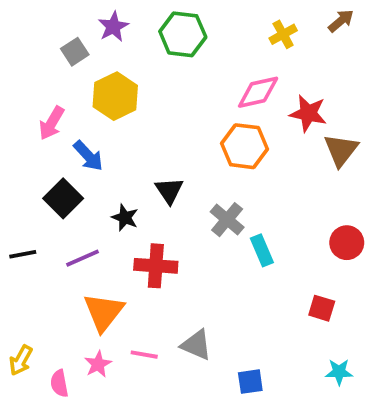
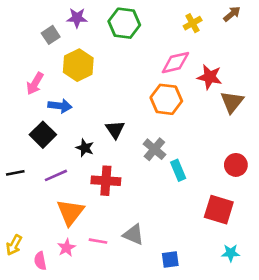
purple star: (113, 27) -> (77, 18), turned 30
blue arrow: (88, 156) -> (60, 106), turned -40
red square: (322, 308) -> (219, 210), size x1.6

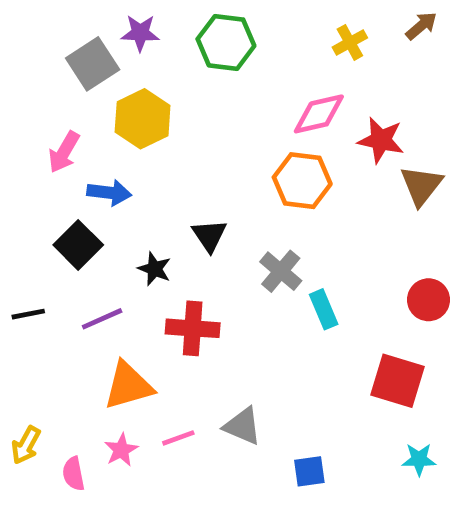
gray square: (51, 35) -> (93, 64), size x1.5
orange triangle: (70, 212) -> (128, 386), turned 36
pink line: (98, 241) -> (178, 438), turned -30

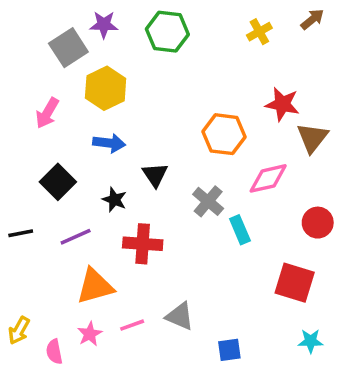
pink diamond: (319, 114) -> (268, 178), moved
blue arrow: (109, 193) -> (109, 143), moved

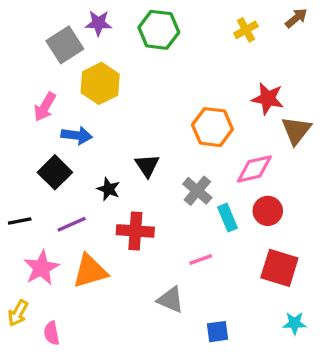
blue arrow: (109, 143) -> (77, 135), moved
red circle: (318, 223) -> (268, 211), moved
pink line: (132, 325) -> (201, 259), moved
pink star: (90, 334) -> (41, 268), moved, size x1.5

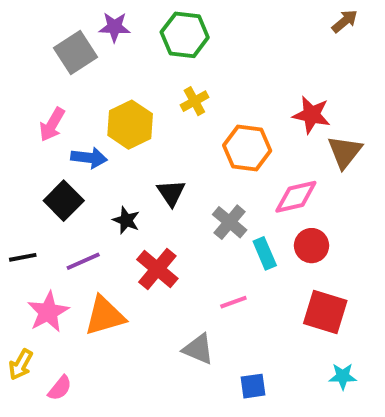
yellow cross: (246, 30) -> (194, 101), moved
yellow hexagon: (100, 83) -> (130, 125), moved
red cross: (135, 231) -> (157, 269), turned 36
pink semicircle: (52, 333) -> (60, 388), turned -130

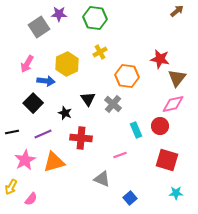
pink diamond: (296, 197) -> (173, 104), moved
gray cross: (230, 222) -> (113, 104), moved
red cross: (157, 269) -> (81, 138), turned -35
blue square: (253, 386) -> (130, 198), turned -32

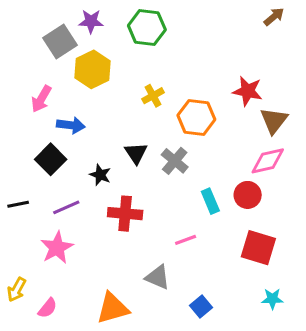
yellow cross: (100, 52) -> (153, 96), moved
yellow hexagon: (67, 64) -> (93, 69), moved
pink star: (25, 160) -> (57, 248), moved
orange triangle: (54, 162) -> (113, 308), moved

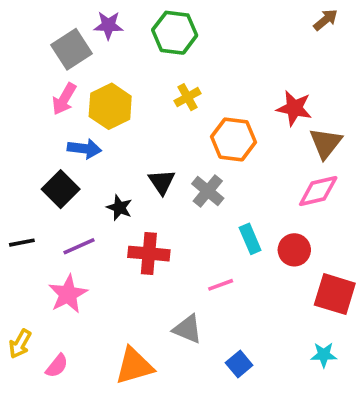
yellow hexagon: (93, 69) -> (110, 106), moved
yellow cross: (153, 96) -> (188, 97), moved
pink arrow: (41, 99) -> (64, 99), moved
red circle: (248, 195) -> (294, 250), moved
red square: (258, 248) -> (335, 294), moved

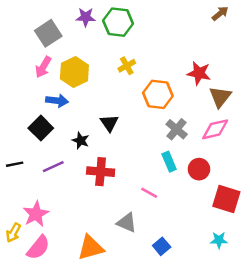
purple star: (108, 25) -> (86, 17), moved
gray cross: (208, 191) -> (177, 129), moved
pink line: (221, 285) -> (149, 193), turned 49
pink star: (68, 294) -> (36, 214), moved
pink semicircle: (57, 366) -> (38, 248), size x1.5

